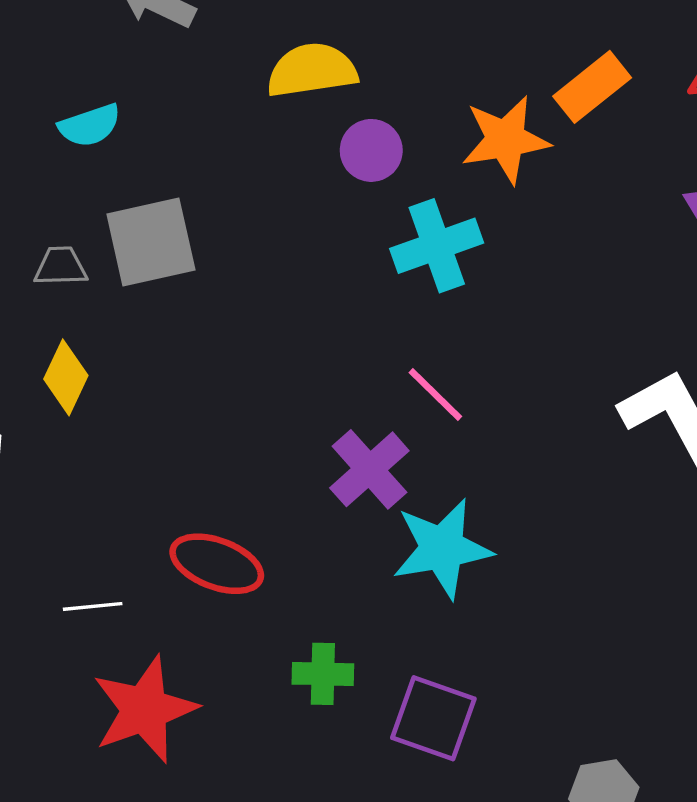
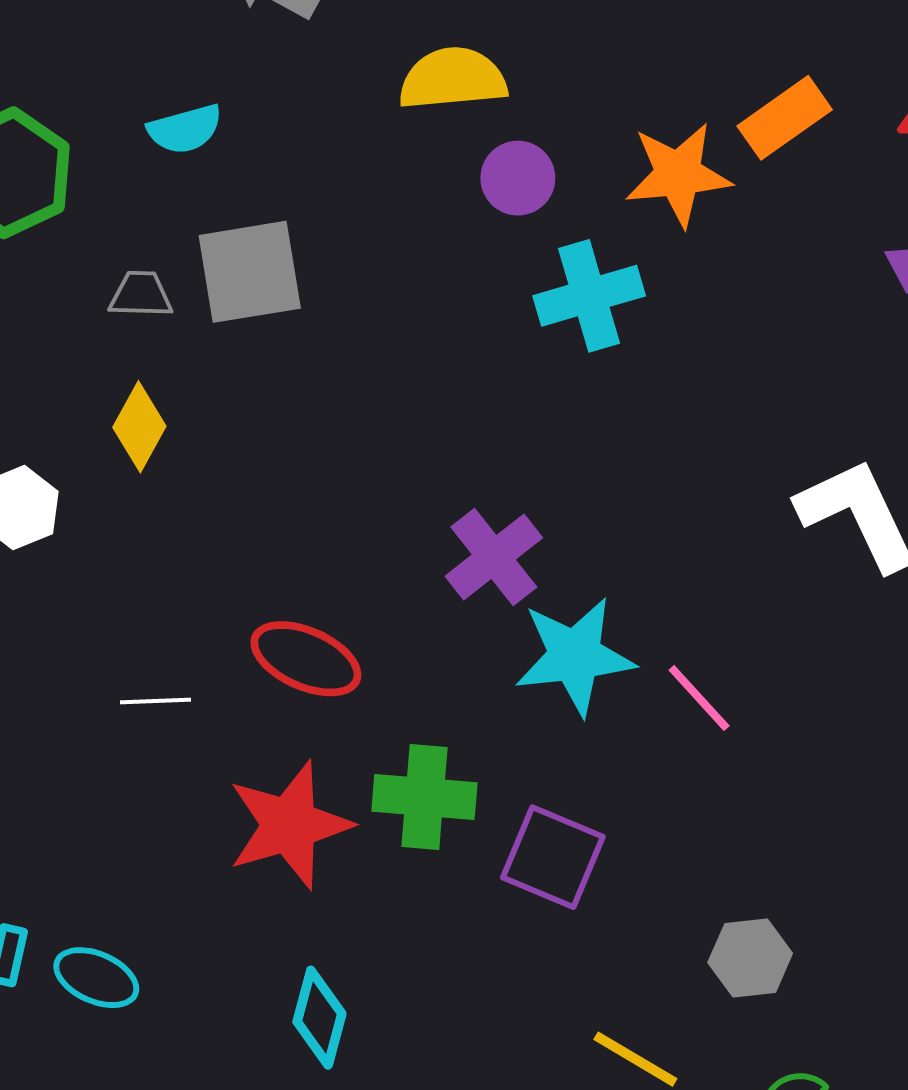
pink line: (435, 394) -> (699, 698), moved
green cross: (323, 674) -> (424, 797), size x1.4
red star: (145, 709) -> (289, 825), moved

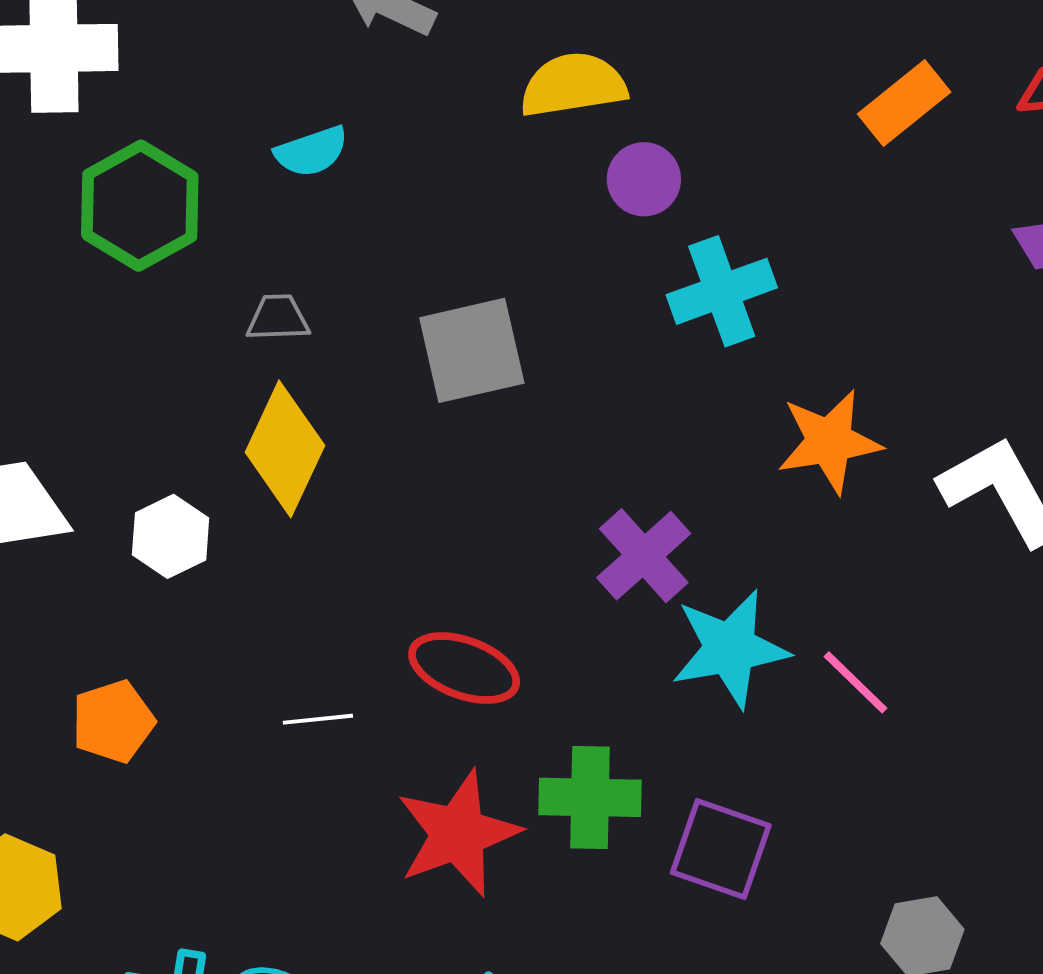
orange star: (678, 174) -> (829, 442), moved
gray square: (250, 272) -> (472, 350), moved
yellow diamond: (139, 427) -> (285, 449), size x1.5

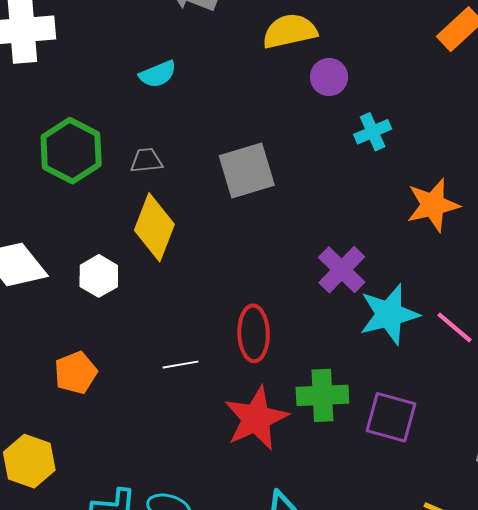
green hexagon: (140, 206) -> (71, 151), moved
cyan cross: (722, 291) -> (373, 132), size x0.7
red ellipse: (464, 668) -> (254, 333), turned 72

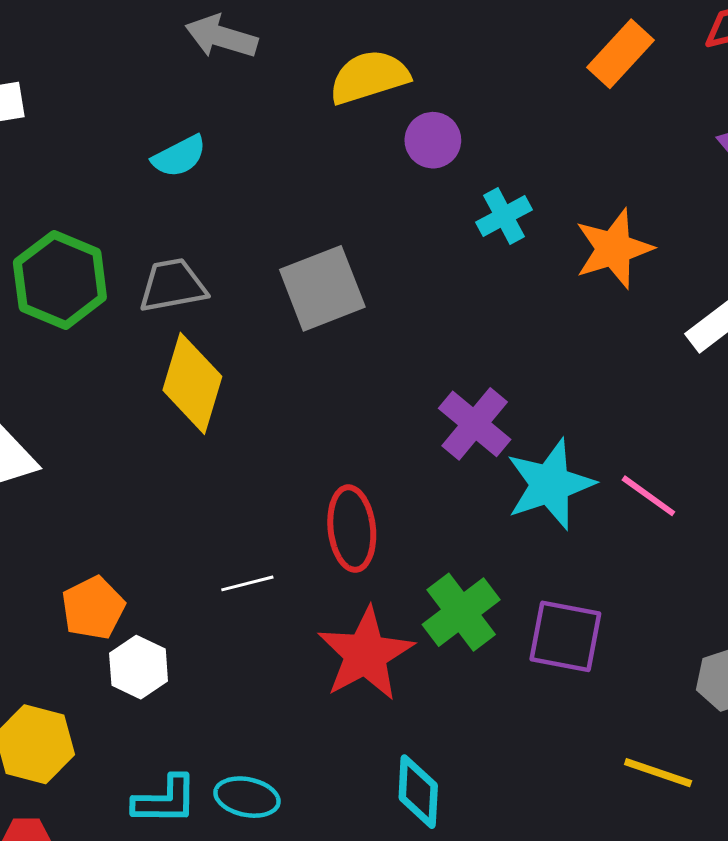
gray trapezoid: (146, 160) -> (173, 285), size x1.4
orange star: (433, 205) -> (614, 249), moved
white hexagon: (99, 276) -> (139, 667), moved
green cross: (322, 395) -> (461, 612), turned -30

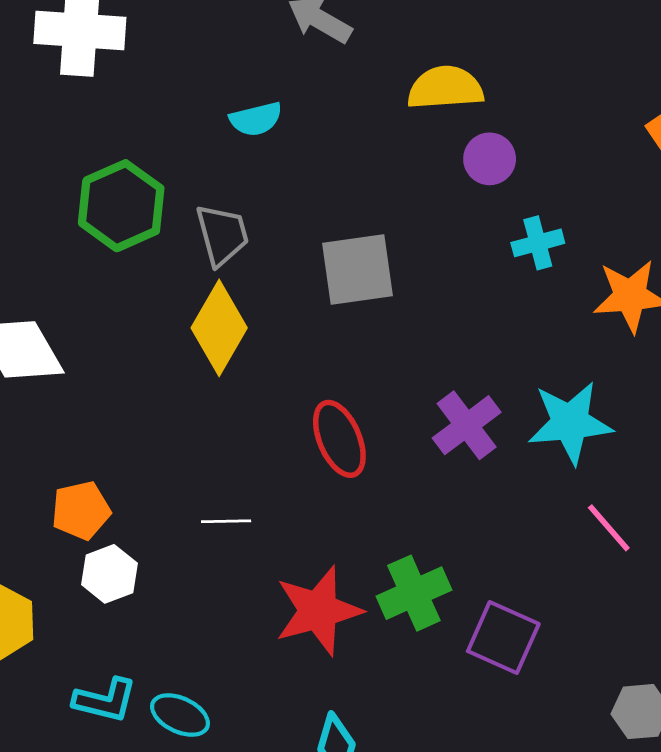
gray trapezoid: (173, 285) -> (222, 235), turned 72
cyan star: (550, 484) -> (570, 423), moved
red ellipse: (352, 529) -> (339, 439), moved, turned -30

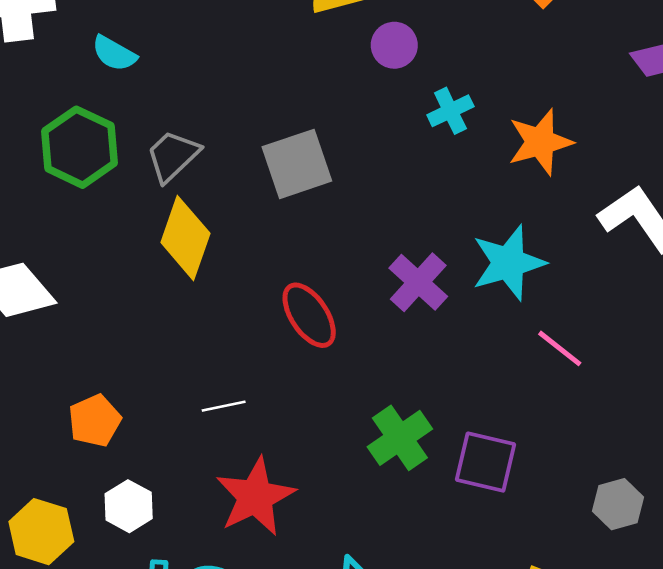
cyan semicircle: (256, 119) -> (114, 53), moved, turned 54
gray trapezoid: (222, 235) -> (173, 156), turned -108
white hexagon: (109, 574) -> (129, 506), moved
red star: (318, 611) -> (255, 497), moved

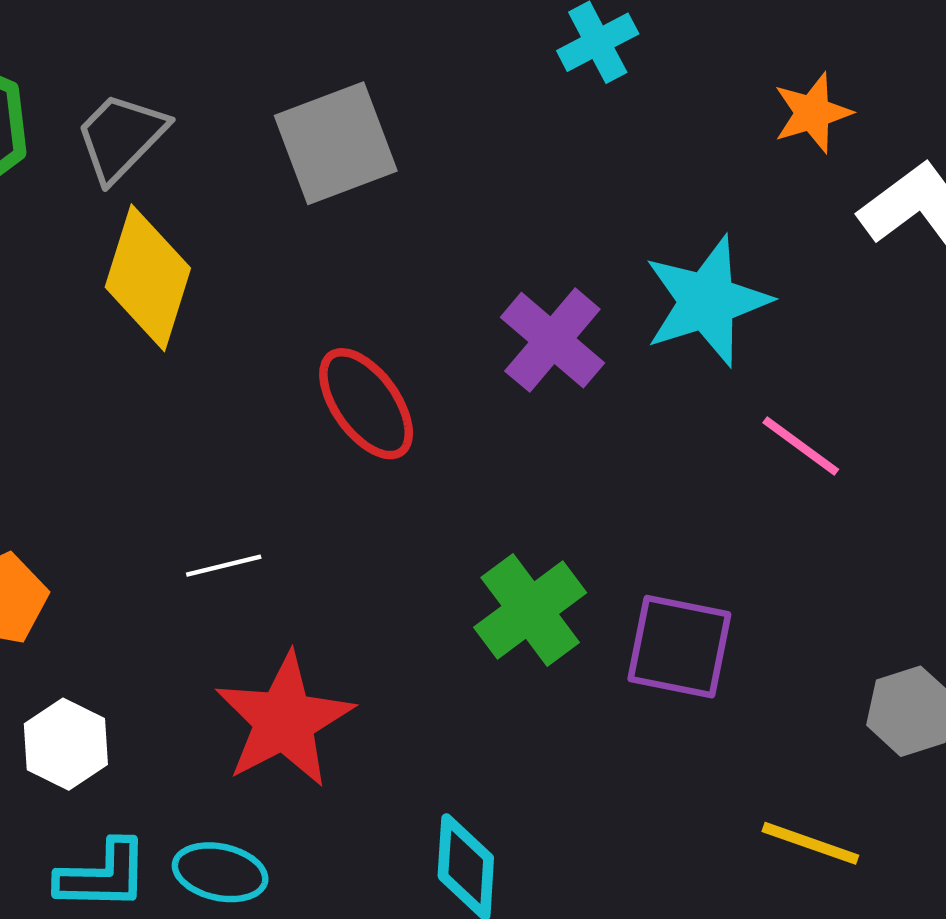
orange star: (540, 142) -> (812, 113), moved, size x0.7

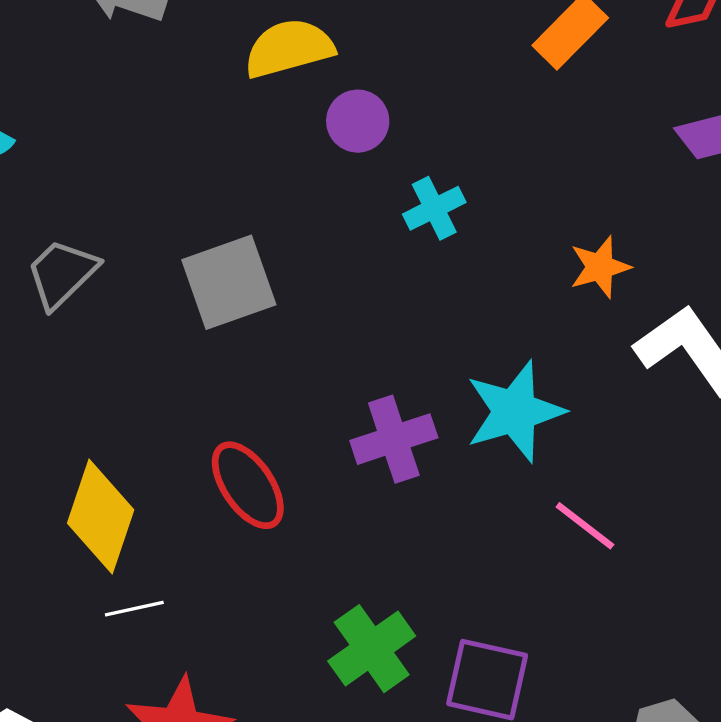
yellow diamond: (148, 278) -> (101, 516), moved
purple cross: (552, 340) -> (394, 439), turned 30

